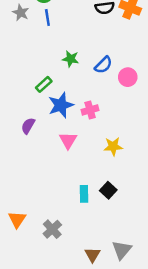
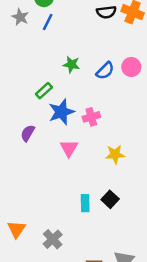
blue line: (47, 18) -> (48, 22), turned 35
pink circle: (128, 77) -> (131, 67), moved

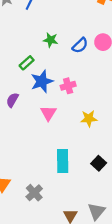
black square: (110, 199) -> (99, 163), moved
cyan rectangle: (85, 203) -> (63, 161), size x1.5

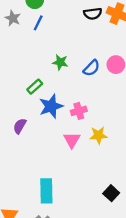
pink triangle: (48, 113) -> (72, 140), moved
yellow star: (89, 119) -> (98, 135), moved
cyan rectangle: (63, 161) -> (46, 191), moved

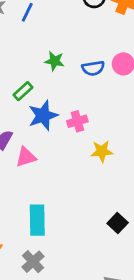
blue semicircle: (92, 68) -> (93, 68), turned 36
pink triangle: (72, 140) -> (26, 157), moved, turned 42

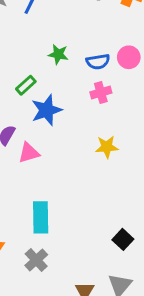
pink cross: (77, 121) -> (101, 93), moved
black square: (118, 223) -> (123, 239), moved

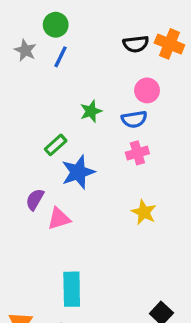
green star: (58, 54) -> (91, 111), turned -30
pink circle: (129, 57) -> (147, 90), moved
yellow star: (107, 147) -> (144, 212), turned 30

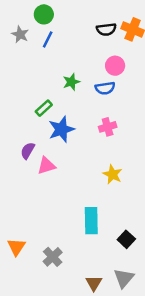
pink cross: (137, 153) -> (108, 127), moved
yellow star: (144, 212) -> (113, 174), moved
cyan rectangle: (72, 289) -> (91, 221), moved

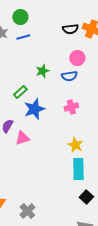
blue line: (48, 39) -> (23, 37), turned 48
cyan rectangle: (91, 221) -> (78, 169), moved

